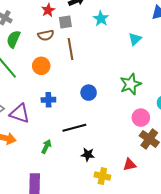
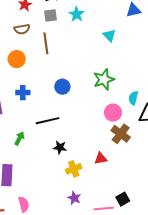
gray square: (65, 22) -> (51, 16), moved
cyan triangle: (135, 39) -> (109, 35), turned -32
yellow cross: (102, 176) -> (74, 169), turned -35

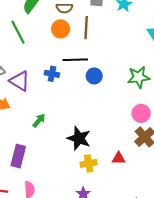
orange circle: (17, 59) -> (61, 29), moved
black line: (47, 121) -> (75, 60), moved
black star: (60, 147) -> (79, 138), size x1.6

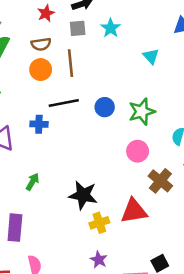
blue circle: (94, 76) -> (105, 107), moved
pink circle: (141, 113) -> (138, 151), moved
red triangle: (119, 158) -> (134, 211), size x1.6

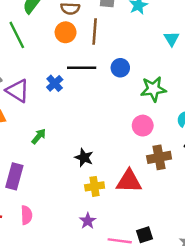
blue circle: (105, 107) -> (120, 68), moved
blue cross: (39, 124) -> (55, 83), turned 35
brown cross: (160, 181) -> (159, 157), turned 30
black star: (83, 195) -> (84, 158), size x0.7

